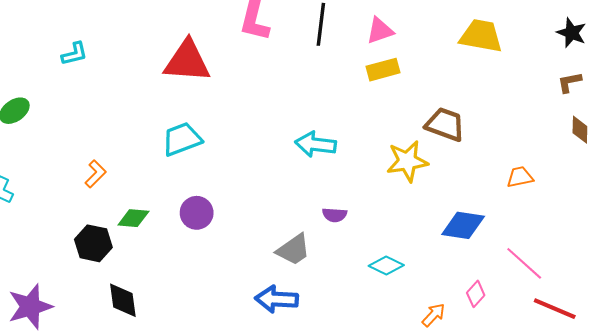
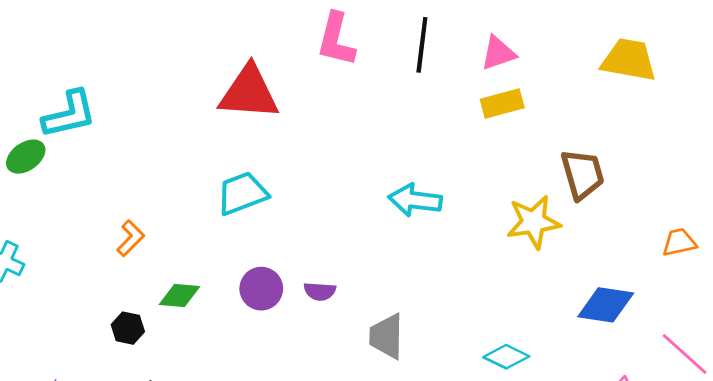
cyan L-shape: (74, 54) -> (69, 114), moved, size x1.6
brown trapezoid: (445, 124) -> (583, 174), turned 54
purple semicircle: (335, 215) -> (320, 291), moved
black hexagon: (93, 243) -> (128, 328), size x0.7
gray trapezoid: (293, 250) -> (386, 336), turned 126

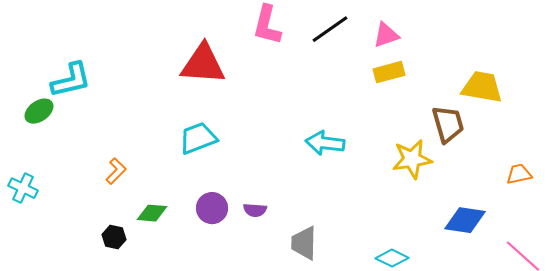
black line: (422, 45) -> (330, 29), turned 48
yellow trapezoid: (629, 60) -> (482, 87), moved

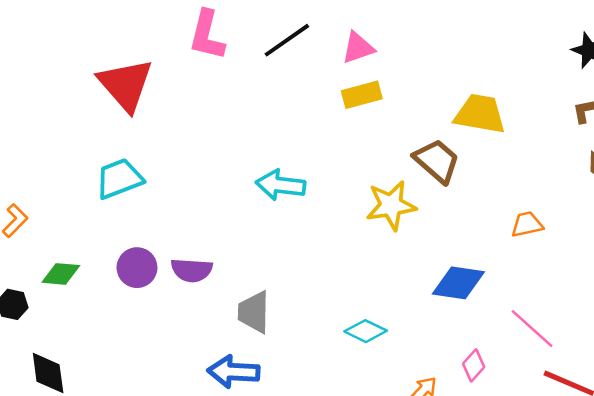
red triangle: (203, 64) -> (126, 85), turned 45
brown trapezoid: (448, 124) -> (437, 161), turned -33
purple semicircle: (255, 210) -> (192, 270), size x1.4

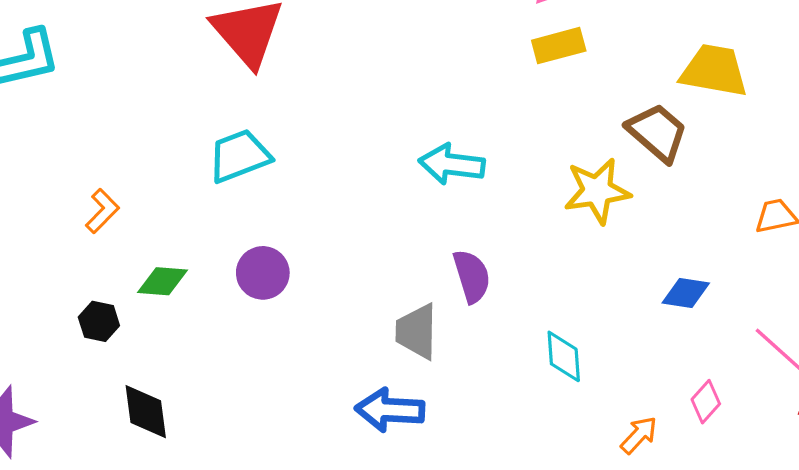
purple semicircle: (192, 270) -> (472, 276), moved, turned -111
blue diamond: (458, 283) -> (686, 293), size x0.7
cyan diamond: (366, 331) -> (564, 356), turned 60

